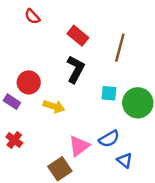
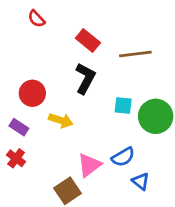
brown line: (120, 48) -> (135, 54), turned 68
purple rectangle: (12, 102) -> (19, 127), moved

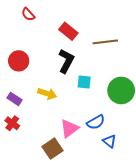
red circle: (32, 93) -> (19, 61), moved
cyan square: (123, 105) -> (84, 82), moved

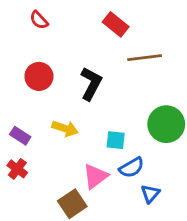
red rectangle: (68, 31) -> (116, 24), moved
red circle: (19, 61) -> (39, 76), moved
cyan square: (84, 82) -> (116, 140), moved
blue triangle: (110, 141) -> (150, 194), turned 32

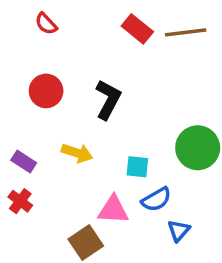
brown line: (145, 58) -> (186, 32), moved
pink triangle: (95, 176) -> (113, 210), turned 40

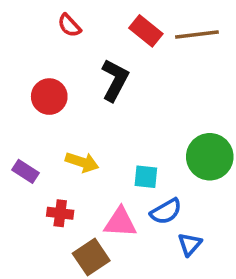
red semicircle: (46, 24) -> (69, 25), moved
black L-shape: (108, 100) -> (115, 80), moved
red cross: (20, 201) -> (60, 213), moved, turned -30

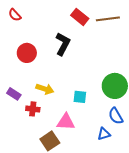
red semicircle: (69, 25) -> (15, 15), moved
blue semicircle: (166, 211) -> (116, 116), moved, turned 90
red cross: (60, 213) -> (33, 109), moved
blue triangle: (190, 244) -> (104, 134), turned 32

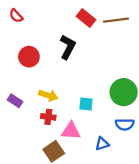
red cross: (33, 109) -> (48, 117), moved
blue semicircle: (116, 116) -> (125, 124), turned -60
blue triangle: (104, 134) -> (102, 144), moved

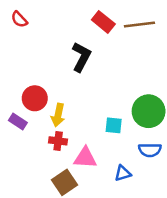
red circle: (29, 57) -> (35, 98), moved
yellow arrow: (48, 95) -> (58, 115), turned 84
cyan square: (86, 104) -> (114, 125), moved

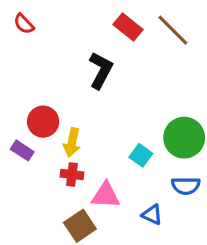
brown line: (139, 25) -> (173, 30), turned 52
cyan square: (114, 125) -> (141, 155), turned 30
blue triangle: (123, 173) -> (152, 215), turned 42

